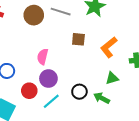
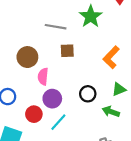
brown circle: (34, 15) -> (27, 57), moved
brown square: (78, 39) -> (67, 51), moved
black circle: (79, 92) -> (88, 94), moved

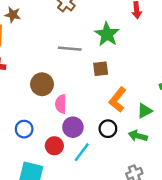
brown square: (67, 51) -> (101, 69), moved
orange L-shape: (111, 57) -> (118, 100), moved
black circle: (88, 94) -> (108, 129), moved

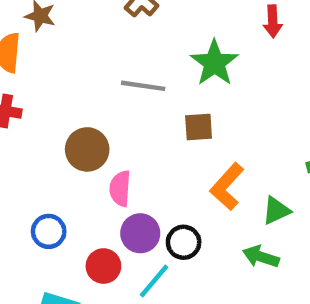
black circle: (108, 129) -> (184, 242), moved

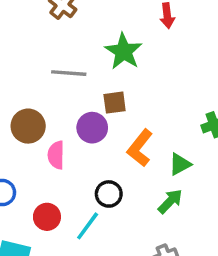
purple circle: (140, 233) -> (92, 128), moved
green arrow: (261, 257) -> (170, 201), turned 120

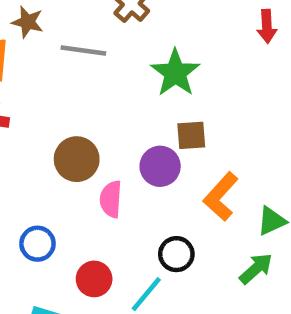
green star: (124, 51) -> (175, 73), moved
gray line: (69, 73) -> (83, 50), moved

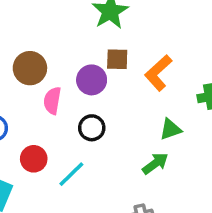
orange L-shape: (221, 197) -> (158, 73), moved
black circle: (176, 254) -> (92, 128), moved

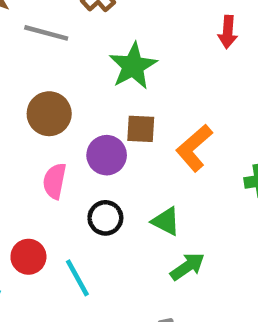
brown circle: (30, 68) -> (49, 114), moved
green triangle: (170, 129) -> (166, 221), moved, turned 45
cyan line: (71, 174) -> (77, 278), turned -76

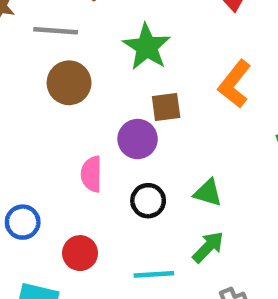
brown circle: (49, 114) -> (69, 83), moved
orange L-shape: (194, 148) -> (235, 84), moved
green arrow: (187, 267) -> (208, 247), moved
cyan line: (77, 278) -> (154, 274), moved, turned -54

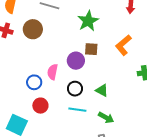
brown circle: (69, 83) -> (33, 29), moved
blue circle: (23, 222) -> (34, 82), moved
green arrow: (208, 247) -> (106, 118), moved, turned 63
cyan line: (154, 274) -> (77, 110), moved

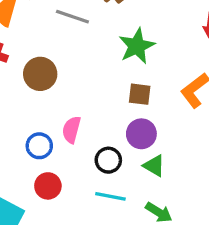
brown circle: (33, 29) -> (40, 74), moved
purple circle: (76, 61) -> (141, 134), moved

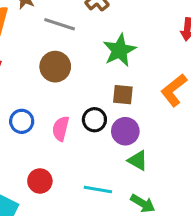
brown circle: (40, 74) -> (55, 67), moved
blue circle: (39, 146) -> (22, 121), moved
black circle: (108, 160) -> (94, 120), moved

